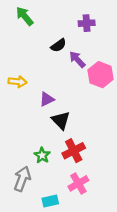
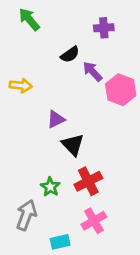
yellow arrow: (18, 82) -> (21, 86), moved

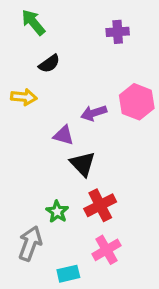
black semicircle: (70, 55) -> (49, 64), moved
purple arrow: (92, 71) -> (94, 113), moved, turned -65
purple triangle: (56, 119) -> (64, 135), turned 42

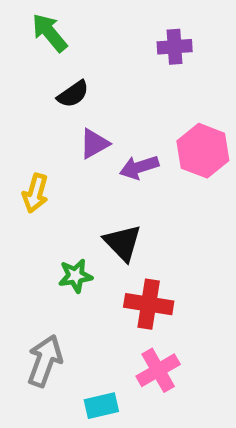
yellow arrow: (24, 97) -> (35, 193), moved, turned 100
purple triangle: (64, 135) -> (94, 144), moved, turned -45
red cross: (100, 205) -> (149, 304), turned 36
green star: (57, 212) -> (75, 276), moved, turned 30

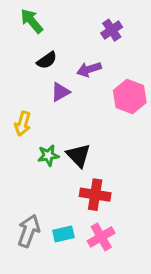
purple cross: (175, 47) -> (112, 30), turned -30
purple arrow: (139, 167) -> (89, 69), moved
green star: (75, 276) -> (48, 155), moved
cyan rectangle: (101, 406) -> (63, 234), moved

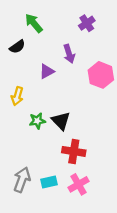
green arrow: (32, 21) -> (34, 23), moved
black semicircle: (47, 60) -> (17, 47), moved
purple arrow: (89, 69) -> (69, 54), turned -90

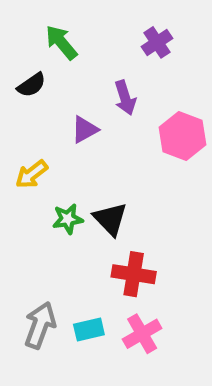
yellow arrow: (17, 96) -> (32, 174), turned 36

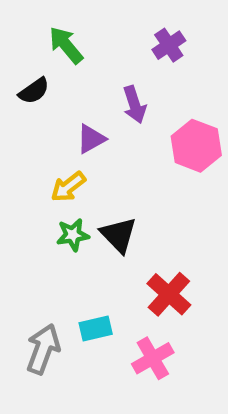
yellow arrow: (32, 174) -> (68, 187), moved
red cross: (134, 274) -> (169, 294), moved, turned 33
cyan rectangle: (89, 329) -> (96, 329), moved

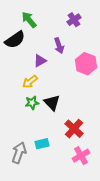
black semicircle: (34, 91) -> (15, 40), size x1.5
pink cross: (153, 358) -> (81, 156), moved

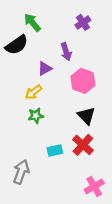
pink hexagon: (86, 64) -> (83, 81), moved
black triangle: (52, 103) -> (86, 116), moved
cyan rectangle: (42, 144) -> (55, 150), moved
pink cross: (81, 156) -> (94, 186), moved

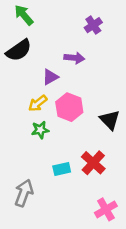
green arrow: (32, 22) -> (24, 15), moved
purple arrow: (66, 52) -> (74, 58), turned -66
pink hexagon: (83, 81) -> (69, 107), moved
black triangle: (86, 116) -> (110, 120), moved

